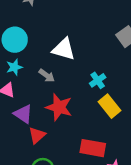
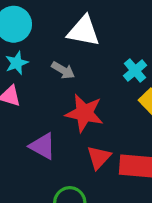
purple triangle: (23, 114) -> (43, 146), moved
red triangle: (37, 135) -> (99, 157), moved

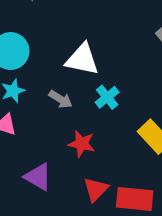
cyan cross: (135, 71) -> (107, 97), moved
red star: (84, 113) -> (82, 144), size x0.7

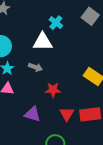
cyan cross: (107, 97) -> (56, 23), moved

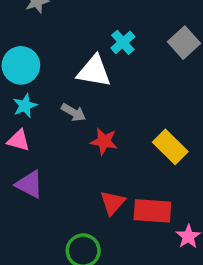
red star: (53, 90) -> (104, 141), moved
purple triangle: (32, 114) -> (29, 184), moved

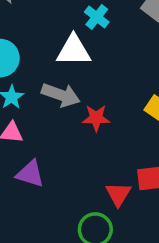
gray arrow: (74, 112) -> (61, 95), size x1.5
red triangle: (113, 203) -> (118, 194), moved

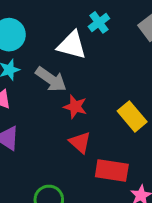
red triangle: (118, 194) -> (80, 142), moved, turned -35

